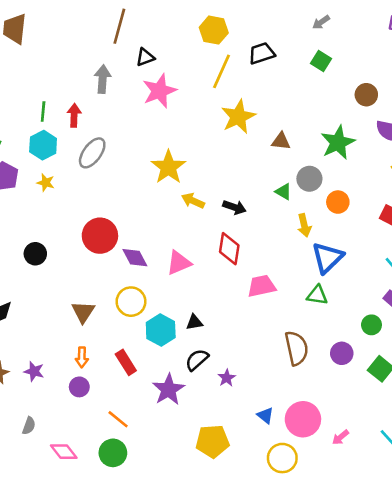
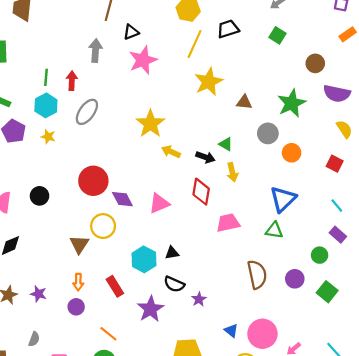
green triangle: (284, 192) -> (226, 144), moved
yellow arrow: (304, 225) -> (232, 172), moved
yellow circle: (131, 302) -> (103, 226), moved
black semicircle: (197, 360) -> (174, 284), turned -114

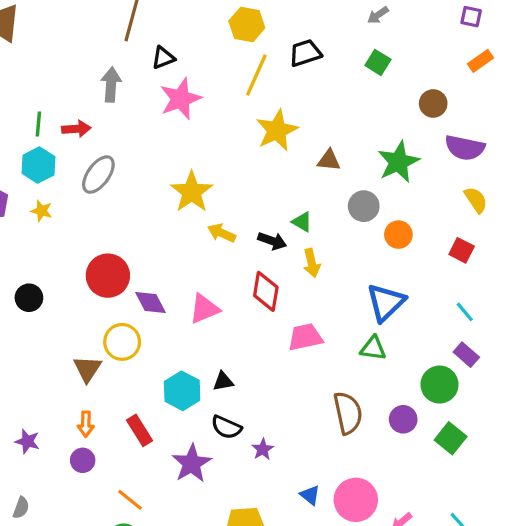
red arrow: (72, 81) -> (76, 129), turned 84
green circle: (320, 255) -> (439, 385), size x1.5

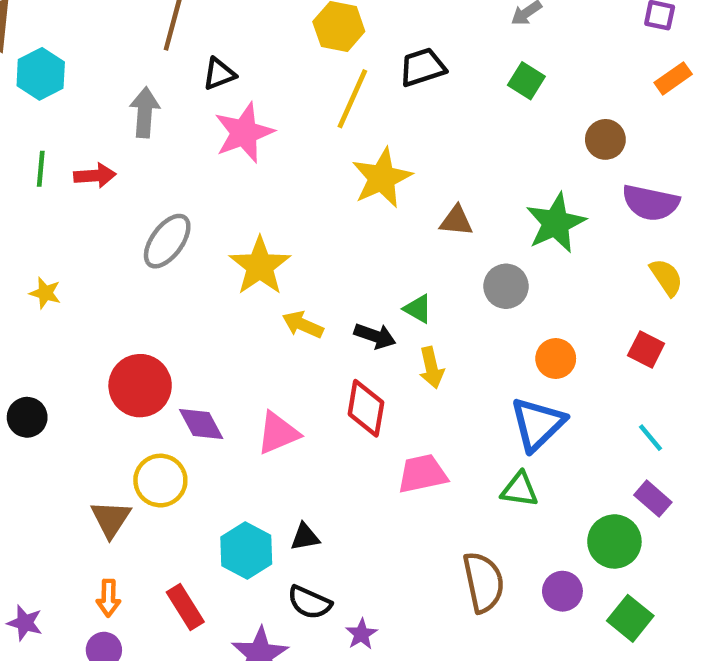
cyan hexagon: (38, 165) -> (41, 74), moved
gray ellipse: (98, 175) -> (167, 241), moved
orange circle: (398, 235) -> (556, 359), moved

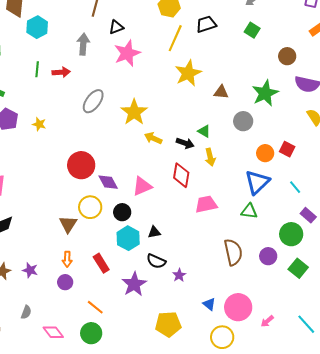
red square: (646, 349) -> (287, 149), moved
black circle: (27, 417) -> (122, 212), moved
cyan line: (651, 438) -> (295, 187), moved

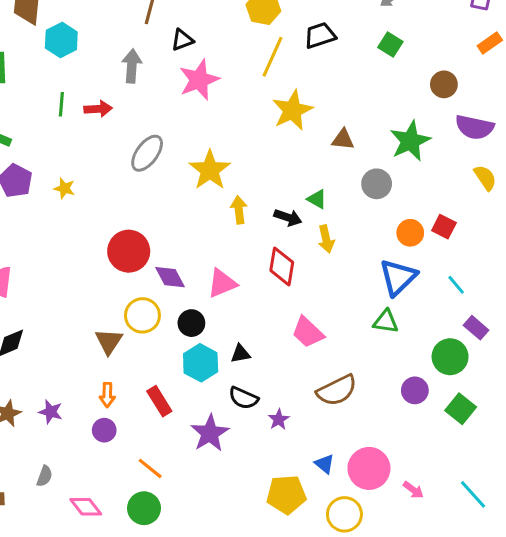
yellow arrow: (153, 138) -> (239, 210), turned 60
pink trapezoid: (206, 204) -> (308, 332), moved, turned -125
brown semicircle: (233, 252) -> (337, 390), moved, turned 76
pink arrow: (267, 321) -> (413, 490), turned -104
yellow pentagon: (168, 324) -> (286, 494), moved

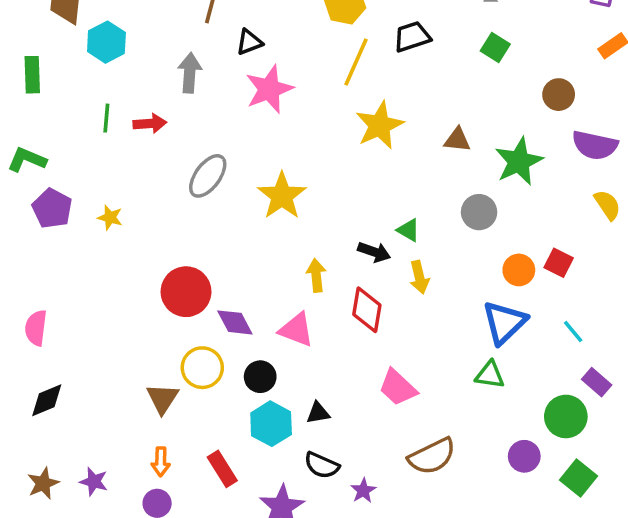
brown triangle: (343, 139) -> (457, 140), moved
yellow arrow: (239, 210) -> (316, 275), moved
pink triangle: (222, 283) -> (296, 330), turned 44

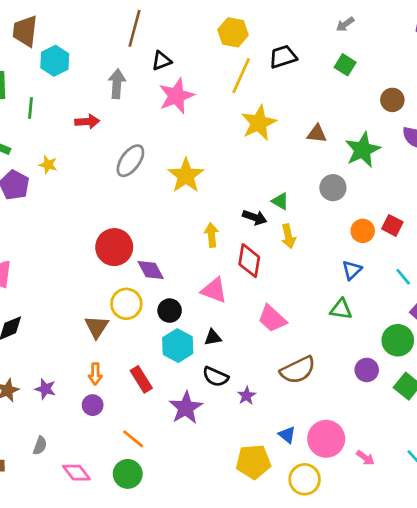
green line: (106, 118) -> (31, 108), moved
yellow star: (110, 218) -> (48, 165), moved
blue triangle: (504, 322) -> (352, 270), size x0.6
pink triangle: (296, 330) -> (214, 290), moved

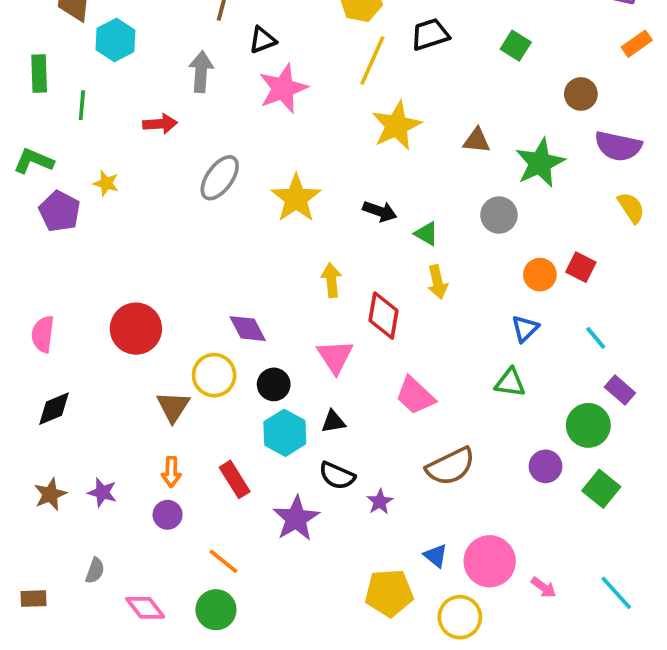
black arrow: (255, 217) -> (380, 211), moved
red circle: (114, 247) -> (136, 329), moved
pink triangle: (214, 290) -> (335, 357), turned 36

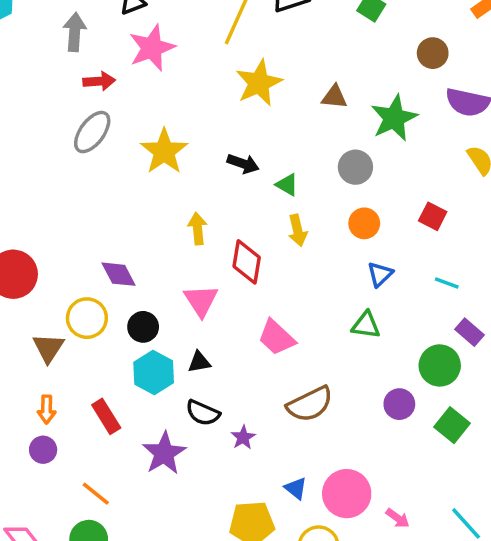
red arrow: (160, 124) -> (99, 81), moved
orange circle: (540, 275) -> (364, 223), moved
cyan line: (596, 338) -> (447, 283), turned -30

